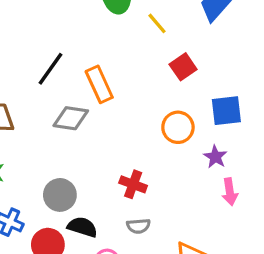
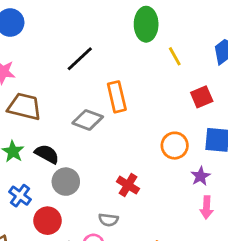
red square: (183, 67) -> (202, 97), moved
black line: (50, 69) -> (80, 59), moved
gray semicircle: (138, 226) -> (108, 220), moved
black semicircle: (82, 227) -> (47, 154), moved

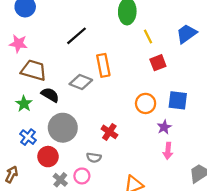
red square: (202, 97) -> (158, 63), moved
black semicircle: (47, 154) -> (50, 95), moved
gray circle: (66, 182) -> (63, 128), size x1.4

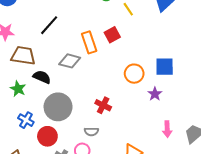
black line: (77, 36) -> (49, 25), moved
red square: (158, 63) -> (112, 35), moved
pink arrow: (168, 151) -> (167, 129), moved

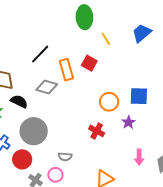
black line: (49, 25) -> (40, 54), moved
red square: (112, 35) -> (89, 63), turned -35
red cross: (103, 105) -> (97, 131), moved

